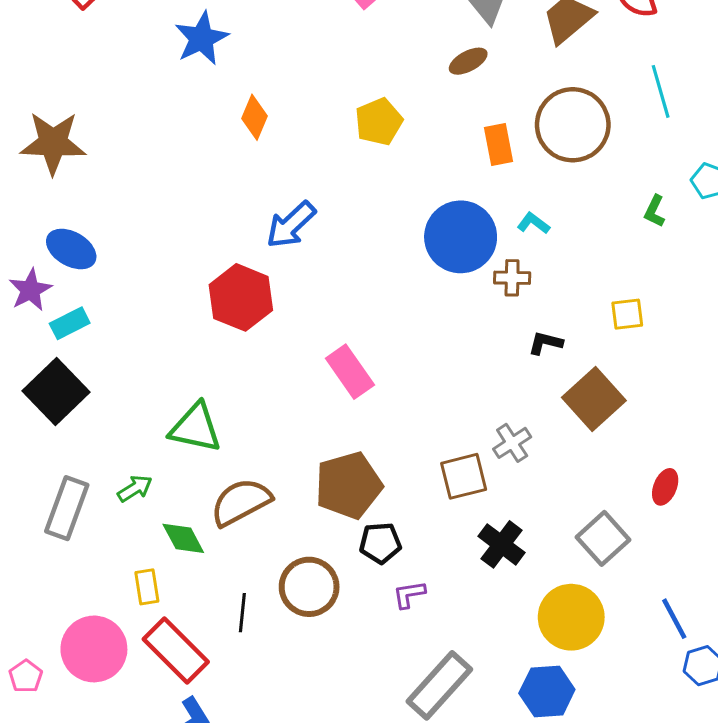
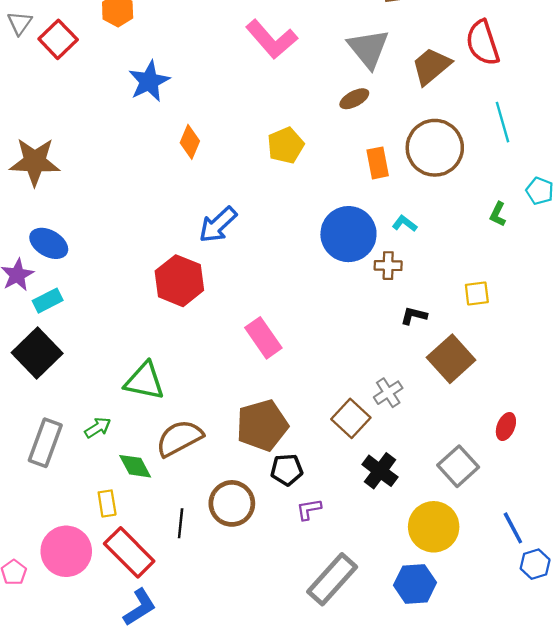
brown square: (464, 476) -> (351, 418), turned -33

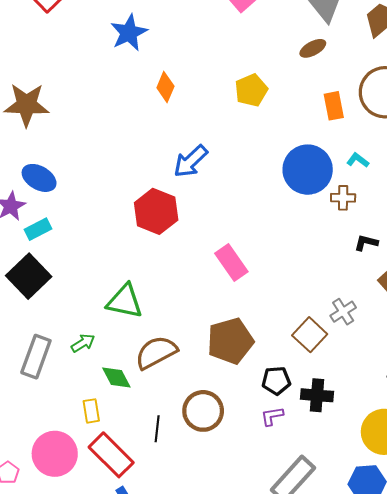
black pentagon: (287, 470) -> (276, 381), moved
black cross: (380, 471) -> (317, 395), moved, turned -32

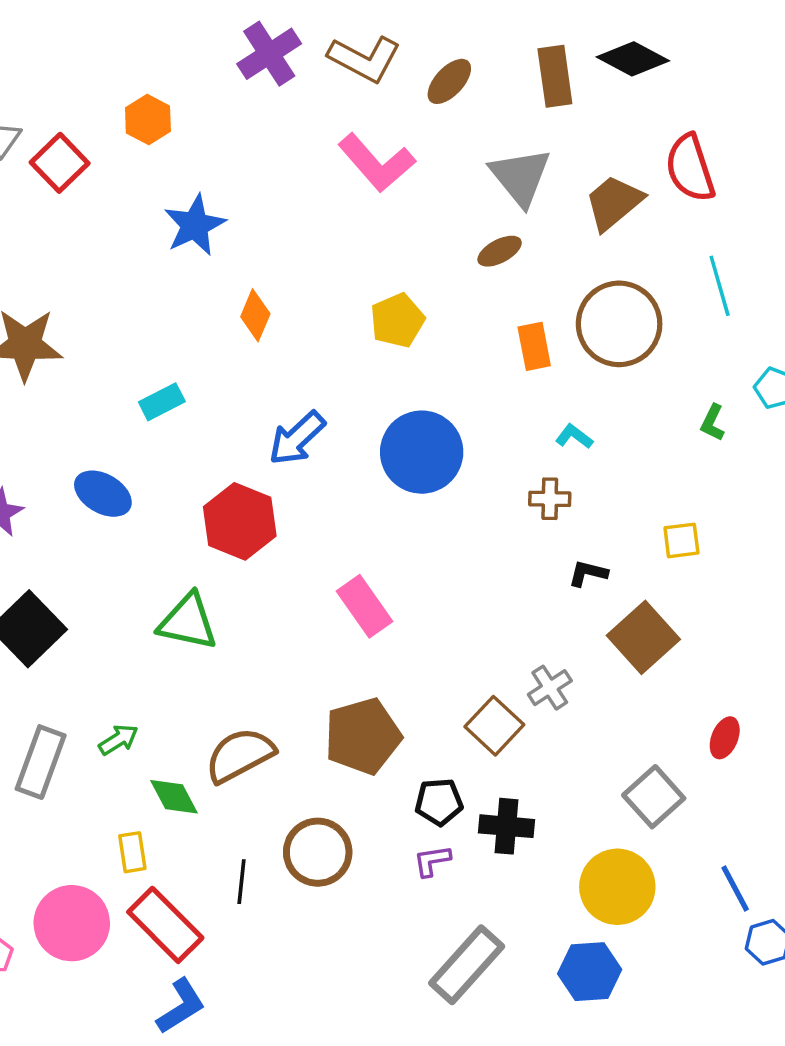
blue circle: (308, 170) -> (422, 452), moved
blue ellipse: (39, 178) -> (103, 494), moved
cyan rectangle: (38, 229) -> (162, 402), moved
green triangle: (125, 301) -> (188, 622), moved

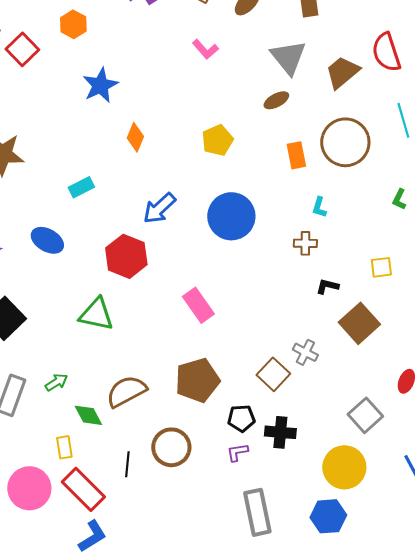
pink L-shape: (377, 163) -> (205, 49), size x0.6
cyan L-shape: (574, 436) -> (319, 207), turned -110
gray cross: (550, 688) -> (305, 352), turned -30
gray rectangle: (467, 965) -> (257, 512), turned -54

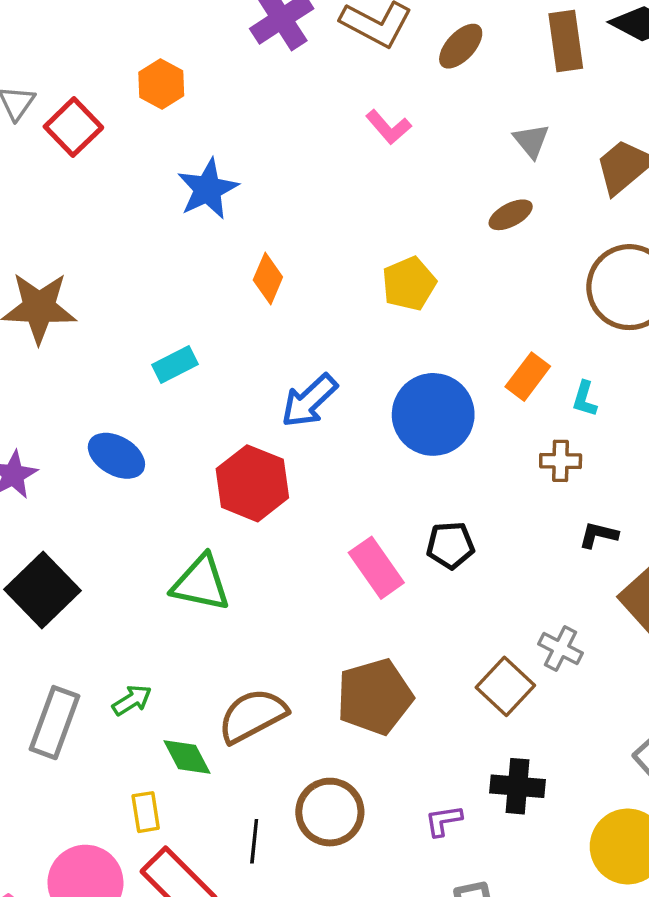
gray triangle: (288, 57) -> (531, 141), size x0.6
orange rectangle: (296, 155) -> (528, 377), moved, turned 48
black pentagon: (241, 418) -> (450, 545), moved

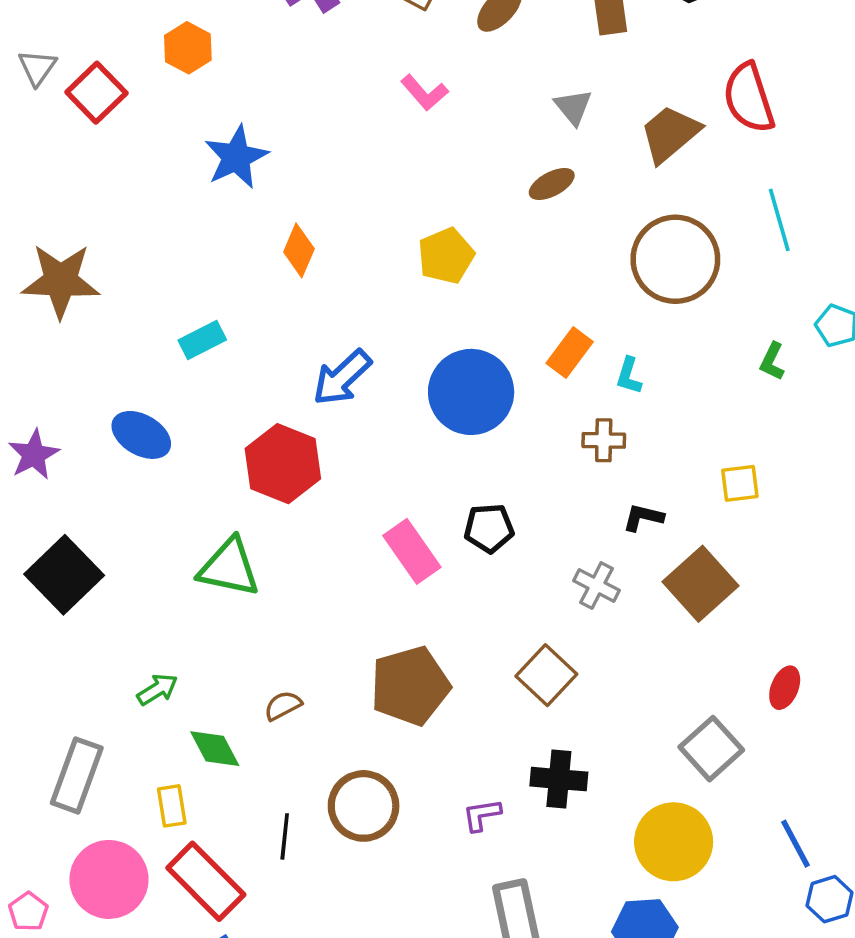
gray cross: (561, 649) -> (597, 585), moved
brown semicircle: (252, 716) -> (283, 706), size x0.5
gray rectangle: (54, 723) -> (77, 775), moved

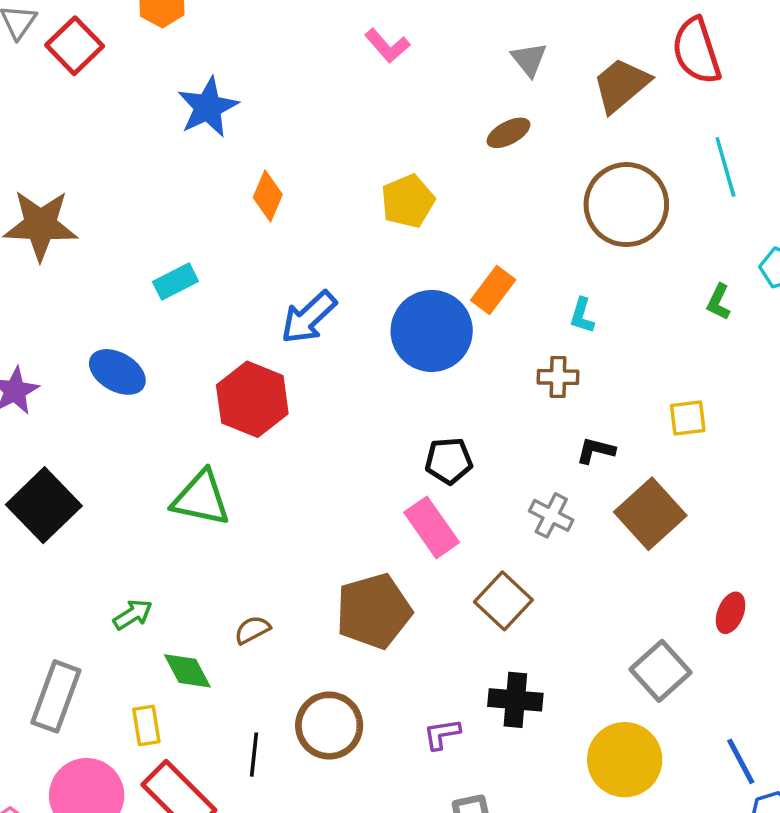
orange rectangle: (570, 353) -> (493, 290), moved
pink rectangle: (412, 551) -> (432, 527), moved

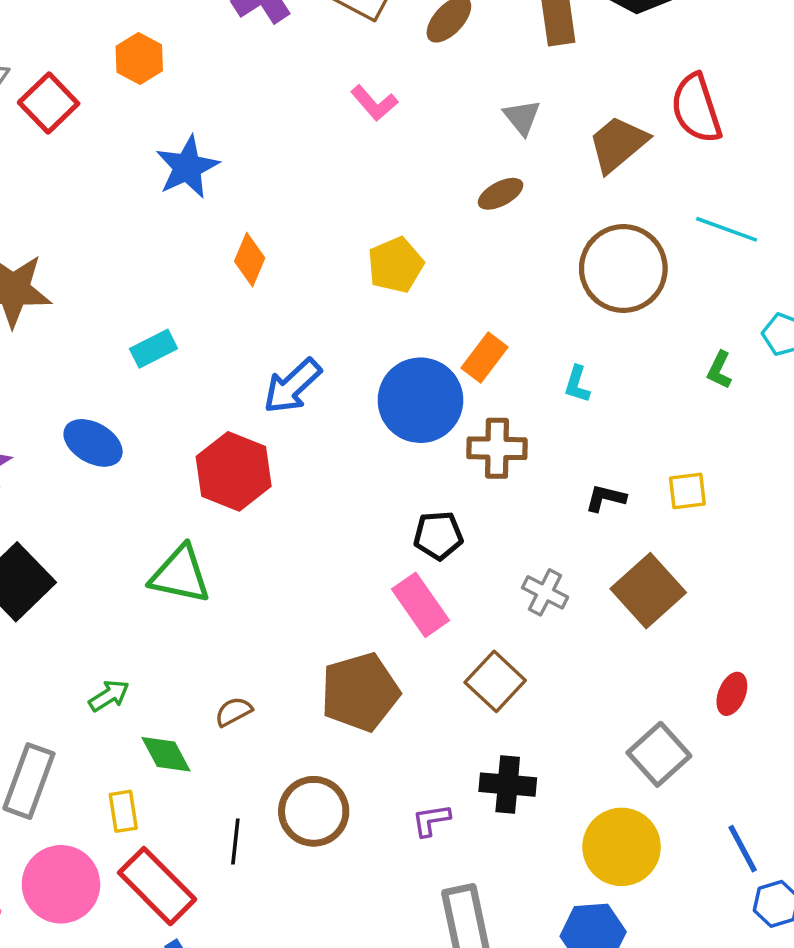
cyan line: (725, 167) -> (727, 229), turned -54
brown cross: (558, 377) -> (497, 448), moved, size x1.4
black L-shape: (596, 451) -> (606, 498), moved

